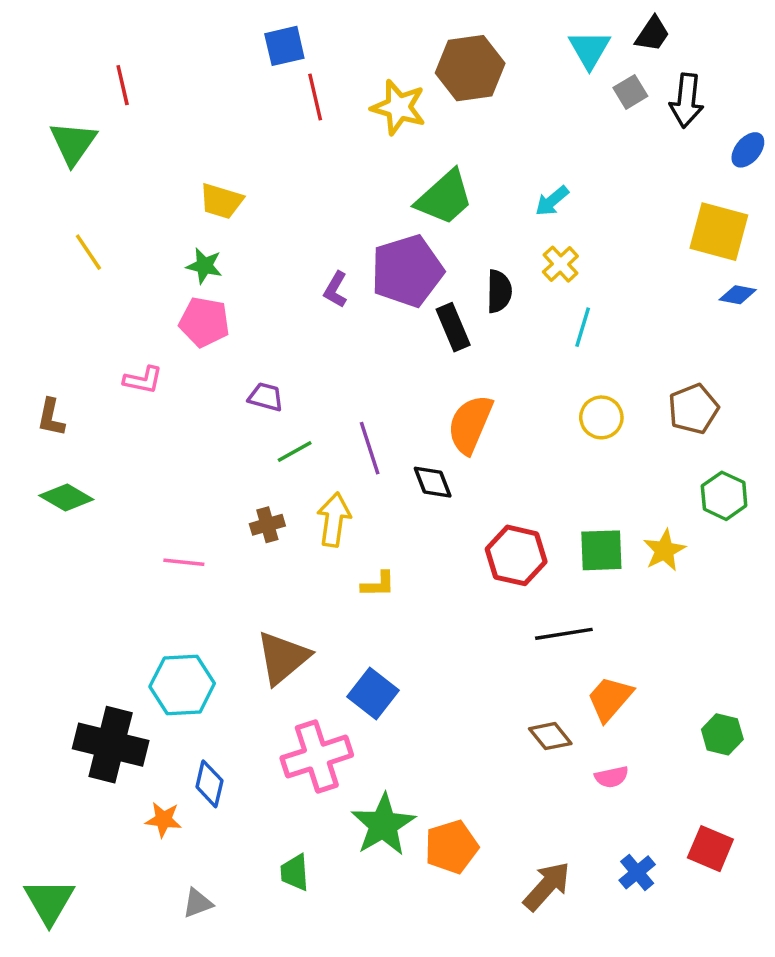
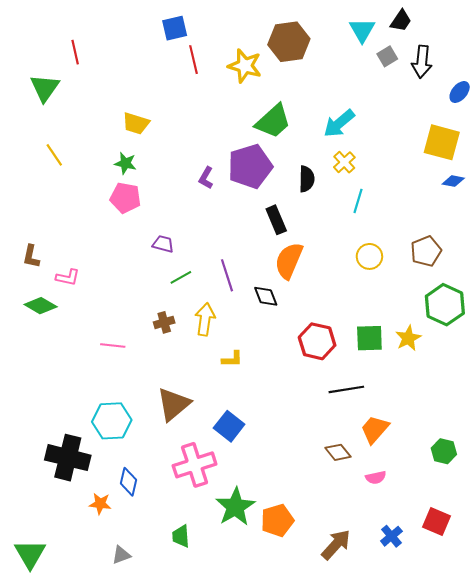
cyan arrow: (552, 201) -> (339, 123), size x1.5
black rectangle: (453, 327) -> (276, 220), moved
pink L-shape: (143, 380) -> (68, 277), moved
green hexagon: (724, 496) -> (445, 305), size x1.4

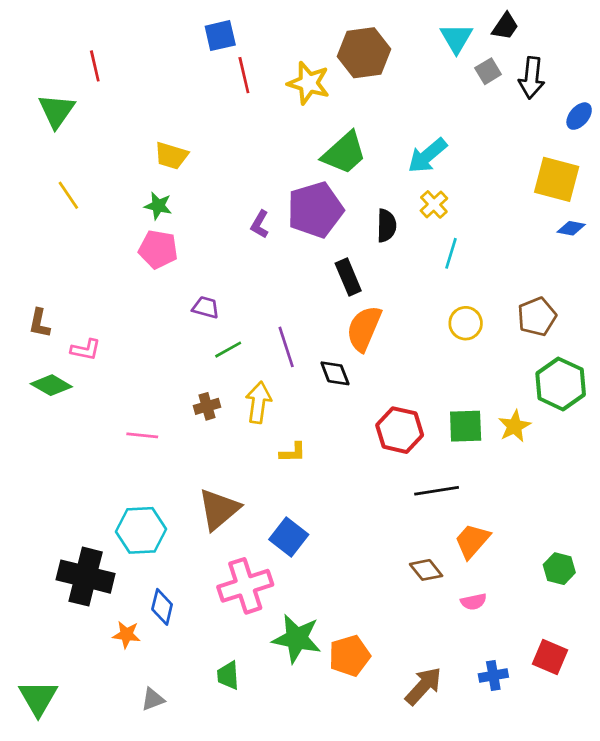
green star: (235, 507) -> (297, 639), turned -30
blue cross: (391, 536) -> (493, 676), turned 30

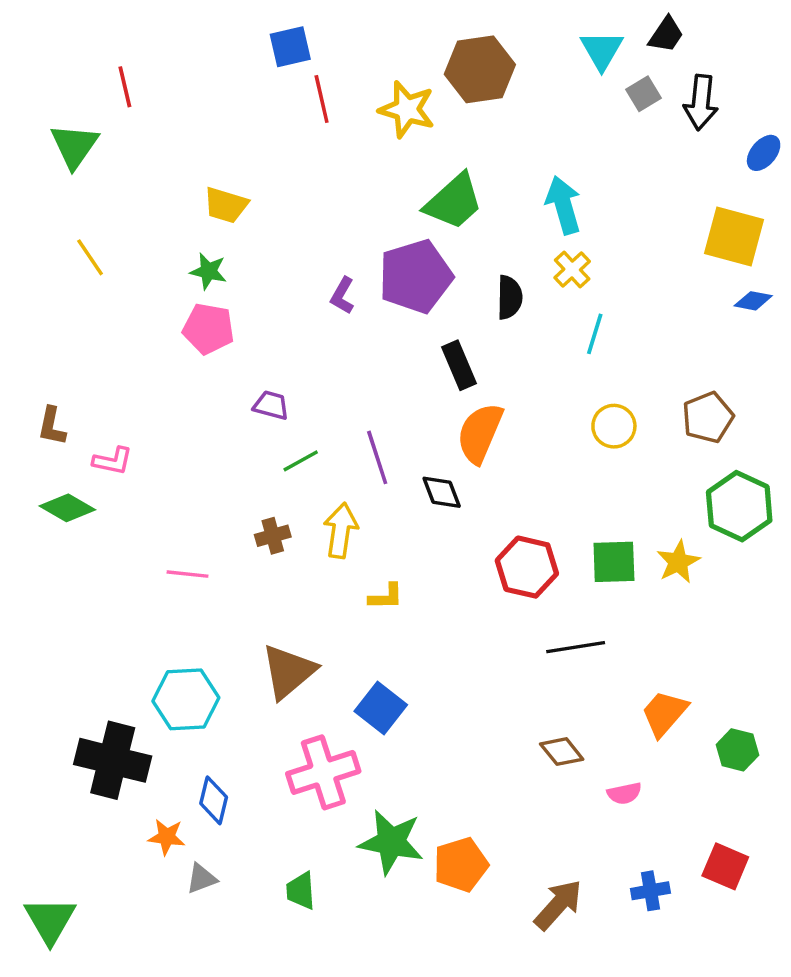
cyan arrow: (427, 156) -> (563, 205), turned 114
orange trapezoid: (472, 541) -> (664, 713), moved
gray triangle: (153, 699) -> (201, 879), moved

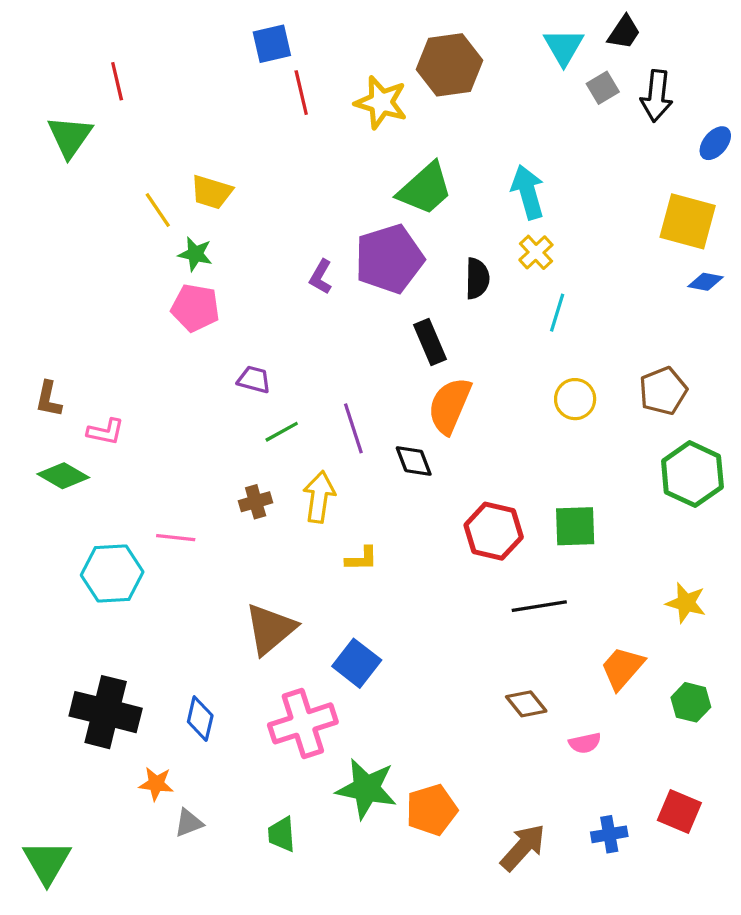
yellow line: (90, 257) -> (158, 210), moved
yellow star: (678, 562) -> (686, 603), moved, turned -30
cyan hexagon: (186, 699) -> (112, 573), moved
blue diamond: (214, 800) -> (200, 719), moved

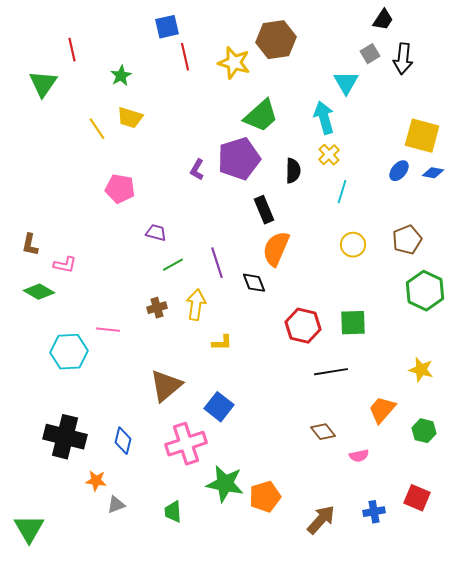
cyan triangle: (564, 47) -> (346, 83), moved
blue ellipse: (715, 143) -> (399, 171), moved
green star: (195, 254) -> (121, 76), moved, turned 30

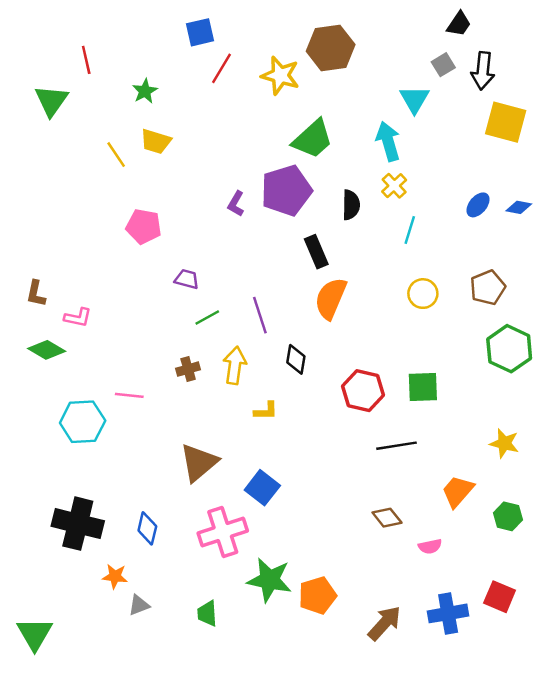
red line: (185, 57) -> (222, 68), turned 44
yellow square: (422, 136) -> (506, 122), moved
black diamond: (254, 283) -> (296, 359), moved, turned 30
blue cross: (374, 512) -> (448, 613), size x1.5

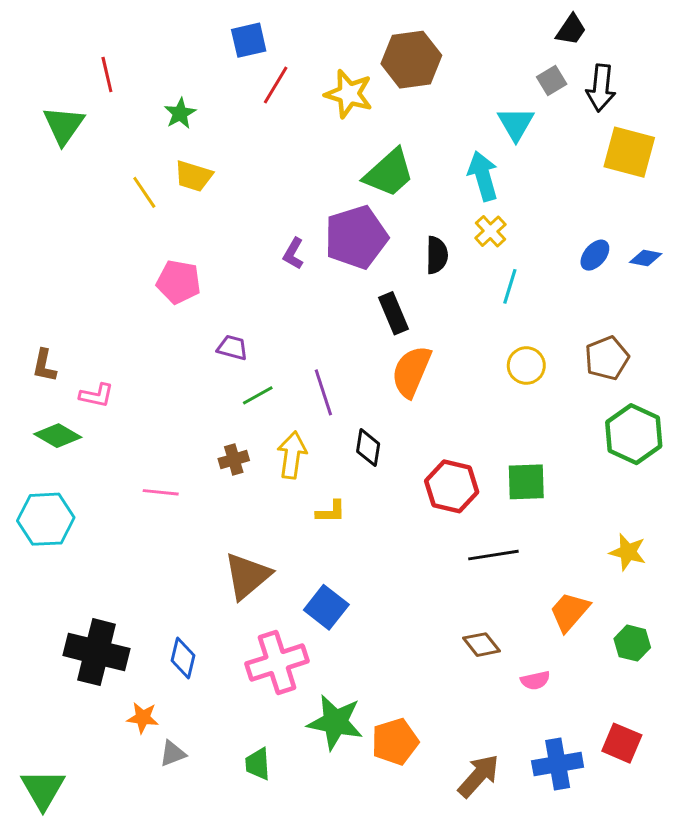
cyan hexagon: (83, 422) -> (46, 519), moved

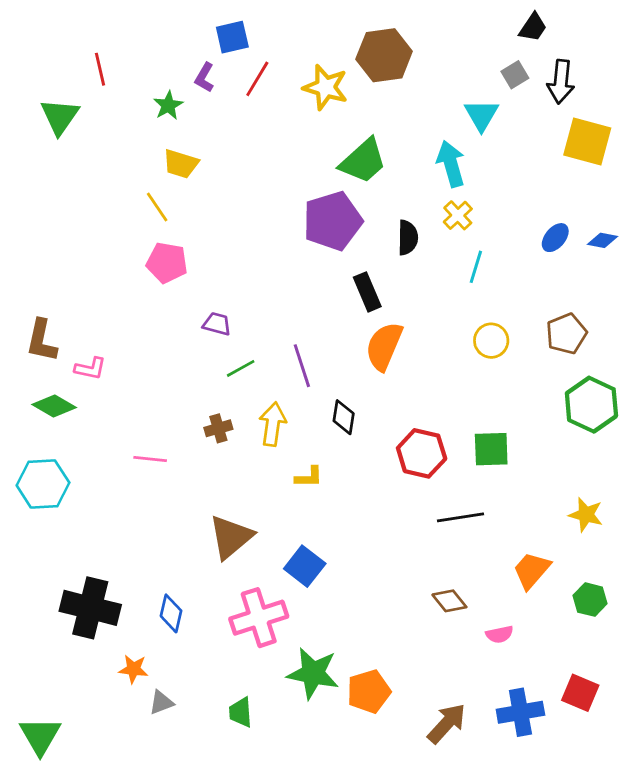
yellow line: (144, 192) -> (157, 207), moved
purple L-shape: (293, 254) -> (204, 78), moved
brown L-shape: (44, 366) -> (42, 341), size x1.4

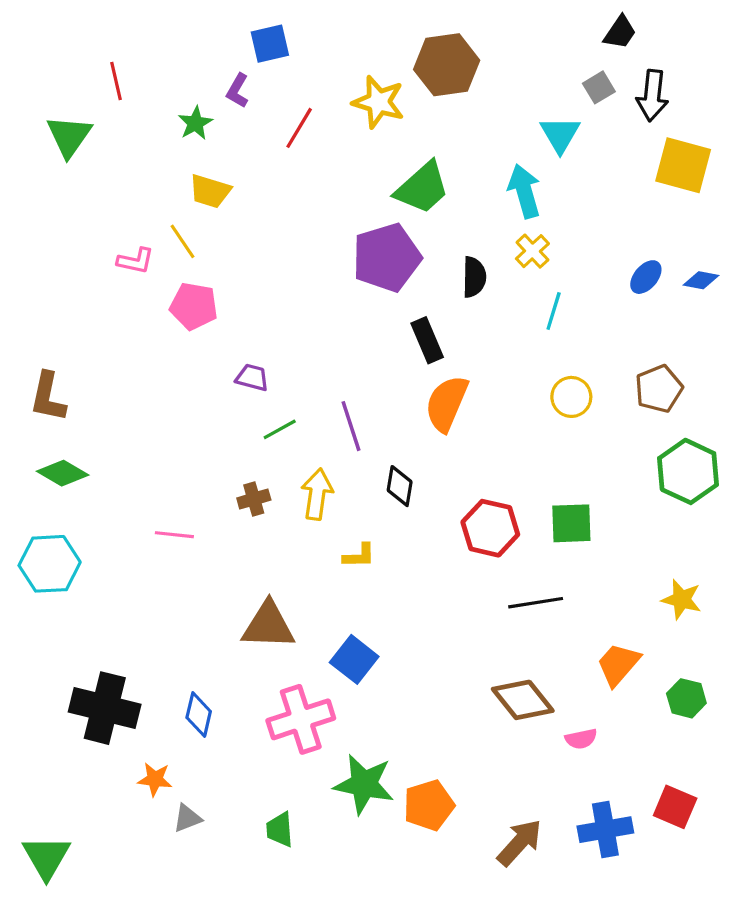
red line: (257, 79) -> (299, 128), moved
pink L-shape: (90, 368) -> (135, 261), moved
brown triangle: (231, 537) -> (268, 625), turned 42
brown diamond: (449, 601) -> (523, 700), size x1.5

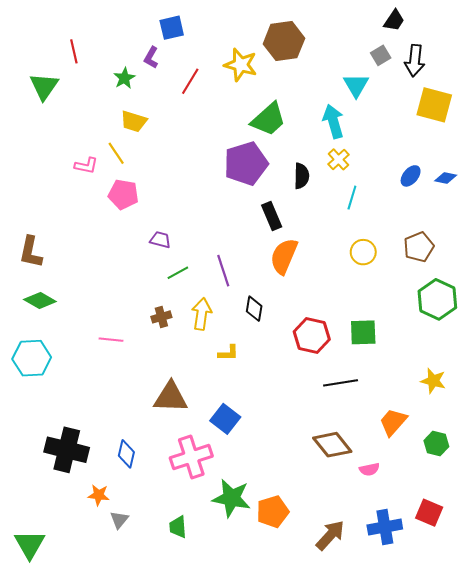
gray triangle: (187, 818) -> (119, 520), turned -30

